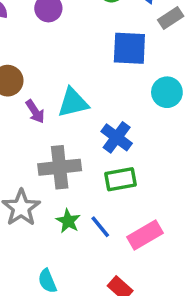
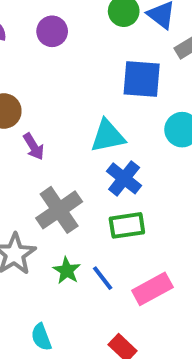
cyan triangle: (73, 103) -> (108, 136), moved
gray cross: (60, 167) -> (59, 210), turned -30

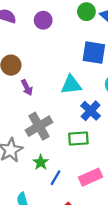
blue cross: (124, 178) -> (91, 111), moved
blue line: (103, 278) -> (56, 178), moved, turned 63

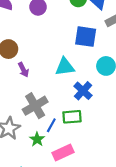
pink rectangle: (91, 177) -> (63, 153), moved
blue line: (56, 178) -> (51, 125), moved

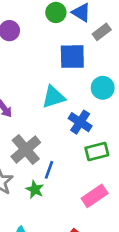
green rectangle: (72, 117) -> (97, 151), moved
pink rectangle: (63, 153) -> (95, 196), moved

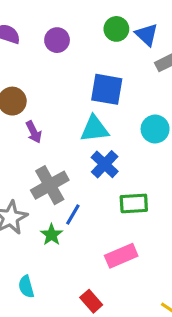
blue square: (72, 57) -> (107, 89), moved
blue cross: (80, 122) -> (105, 164), moved

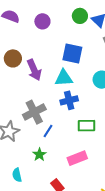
purple arrow: (34, 132) -> (34, 70), moved, size x1.5
blue cross: (105, 164) -> (69, 100), turned 30
green star: (52, 235) -> (39, 154), moved

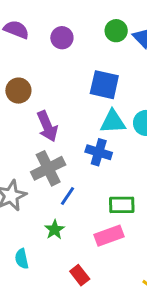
purple arrow: (34, 70) -> (47, 126), moved
cyan triangle: (64, 78) -> (113, 122), moved
blue cross: (69, 100) -> (99, 152), turned 30
green rectangle: (86, 126) -> (122, 205), moved

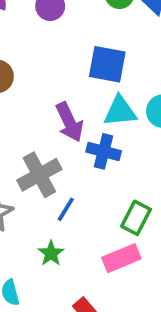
purple arrow: (47, 126) -> (69, 122), moved
green rectangle: (122, 205) -> (136, 218), turned -60

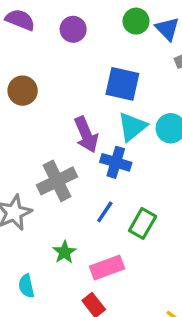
cyan triangle: (120, 111) -> (132, 127), turned -36
blue line: (66, 209) -> (105, 212), moved
pink rectangle: (121, 258) -> (107, 267), moved

